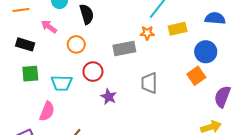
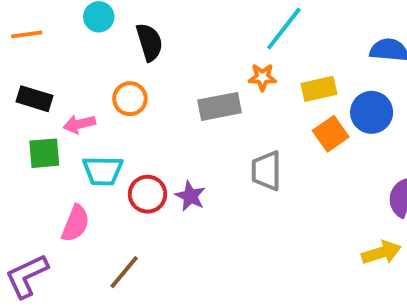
pink arrow: (49, 27) -> (79, 124), moved, turned -49
yellow rectangle: (178, 29) -> (319, 89), moved
red circle: (93, 72) -> (148, 194), moved
orange square: (196, 76) -> (331, 134), moved

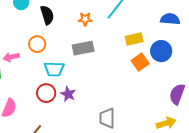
orange star: (262, 77) -> (85, 19), moved
cyan trapezoid: (103, 171) -> (54, 69), moved
gray trapezoid: (266, 171) -> (107, 118), moved

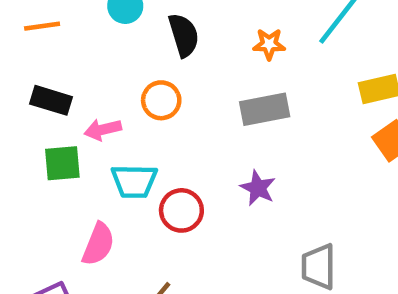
cyan trapezoid: (54, 69) -> (134, 181), moved
purple star: (68, 94) -> (258, 188), moved

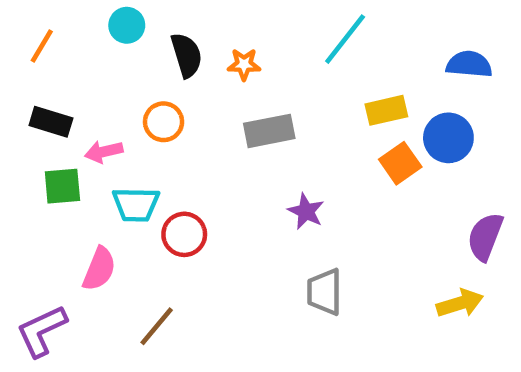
orange line: (42, 26) -> (42, 46), turned -51
orange star: (269, 44) -> (244, 64), moved
purple star: (258, 188) -> (306, 211), moved

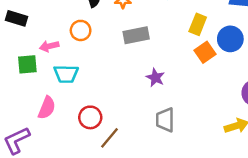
yellow rectangle: (386, 110) -> (198, 24), turned -55
black rectangle: (51, 122) -> (17, 18), moved
red circle: (184, 234) -> (90, 117), moved
brown line: (157, 326) -> (110, 138), moved

